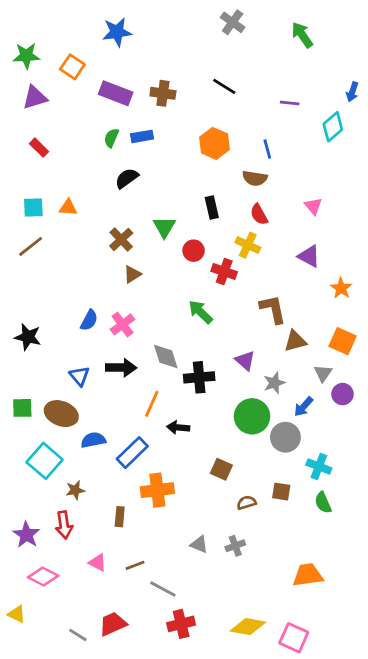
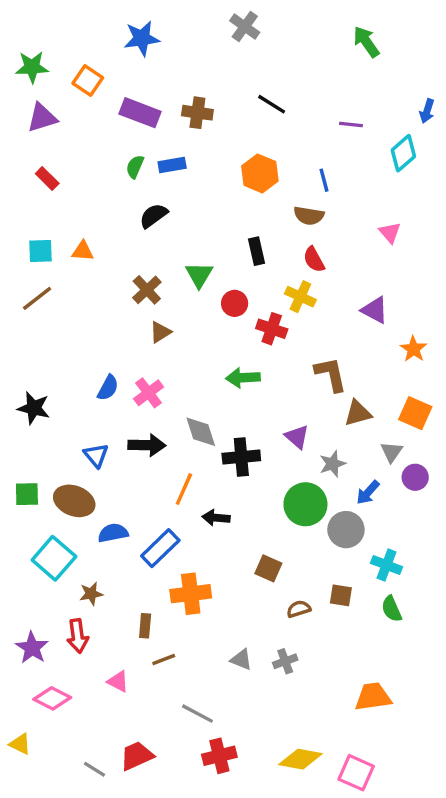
gray cross: (233, 22) -> (245, 27), moved
pink triangle: (313, 206) -> (390, 232), moved
green arrow: (200, 312) -> (243, 378), turned -48
brown line: (135, 565) -> (164, 660), moved

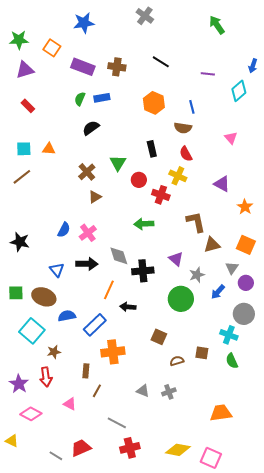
gray circle: (346, 530) -> (244, 314), moved
brown line: (164, 660) -> (97, 391), turned -40

